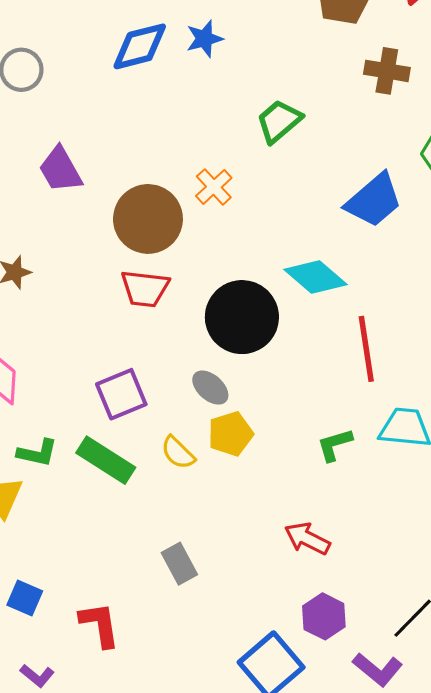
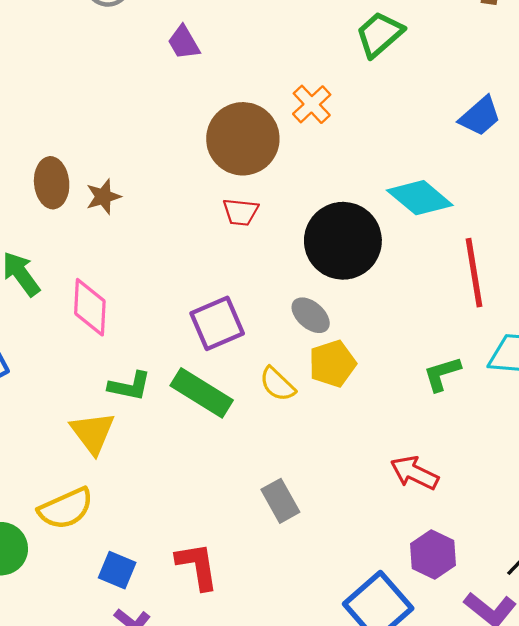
purple trapezoid: (60, 170) -> (184, 43), moved, size x0.7
blue trapezoid: (374, 200) -> (480, 116), size x0.7
red trapezoid: (145, 289) -> (241, 212), size x0.7
blue square: (25, 598) -> (117, 570), moved

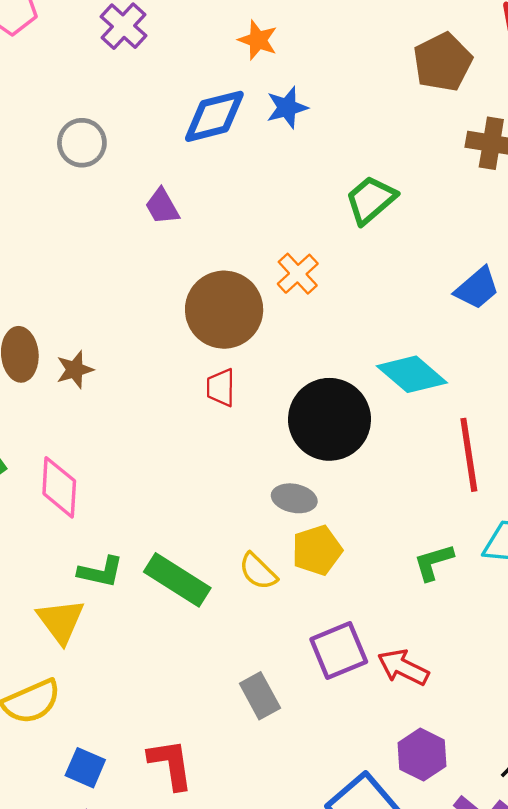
red trapezoid: (241, 212) -> (221, 388), turned 84
gray ellipse: (311, 315) -> (294, 498), turned -30
purple square: (217, 323) -> (339, 650), moved

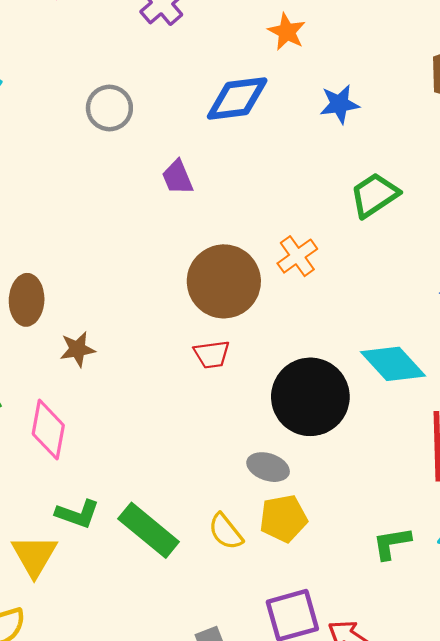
blue star: (287, 108) -> (340, 104), moved
brown star: (75, 370) -> (77, 349), moved
red trapezoid: (221, 388) -> (212, 354), turned -105

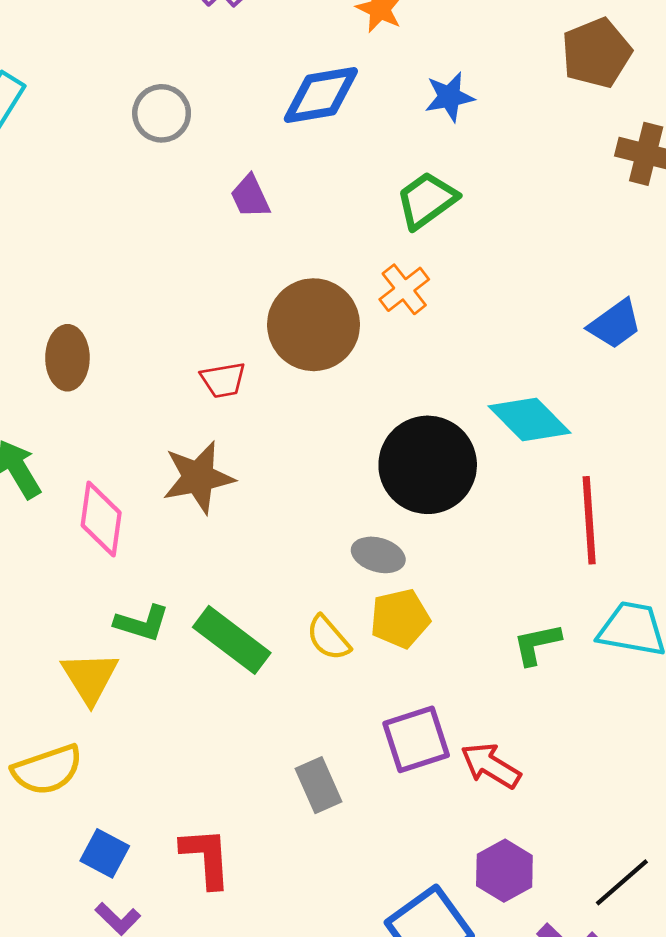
green trapezoid: (374, 195) -> (427, 200), moved
brown star: (77, 349) -> (198, 477), moved, size x1.6
red trapezoid: (212, 354) -> (223, 380), moved

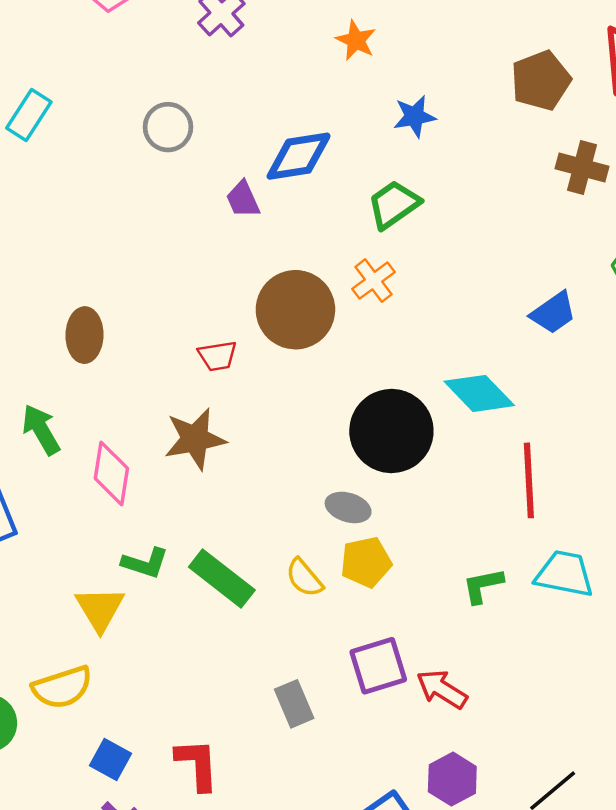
blue diamond: (321, 95) -> (299, 156), moved

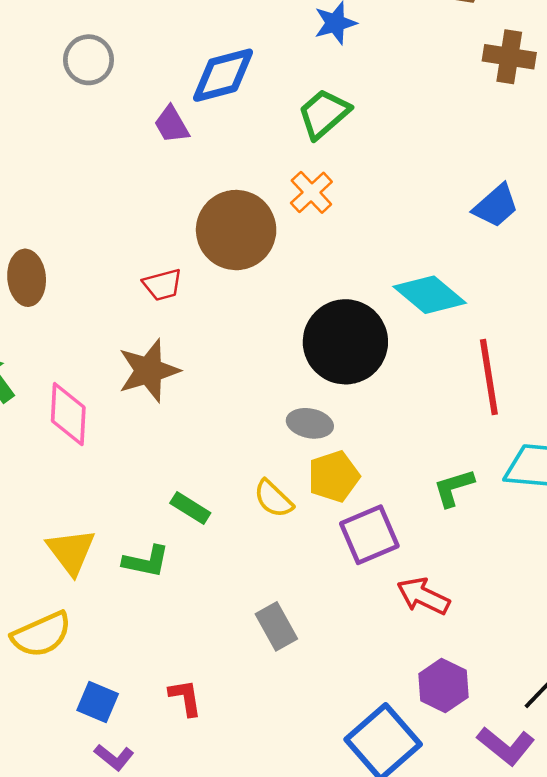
green L-shape: (145, 563) -> (146, 561), moved
green rectangle: (222, 578) -> (190, 508), size x0.6
purple square: (378, 666) -> (369, 535), moved
red L-shape: (197, 764) -> (185, 698), size x0.7

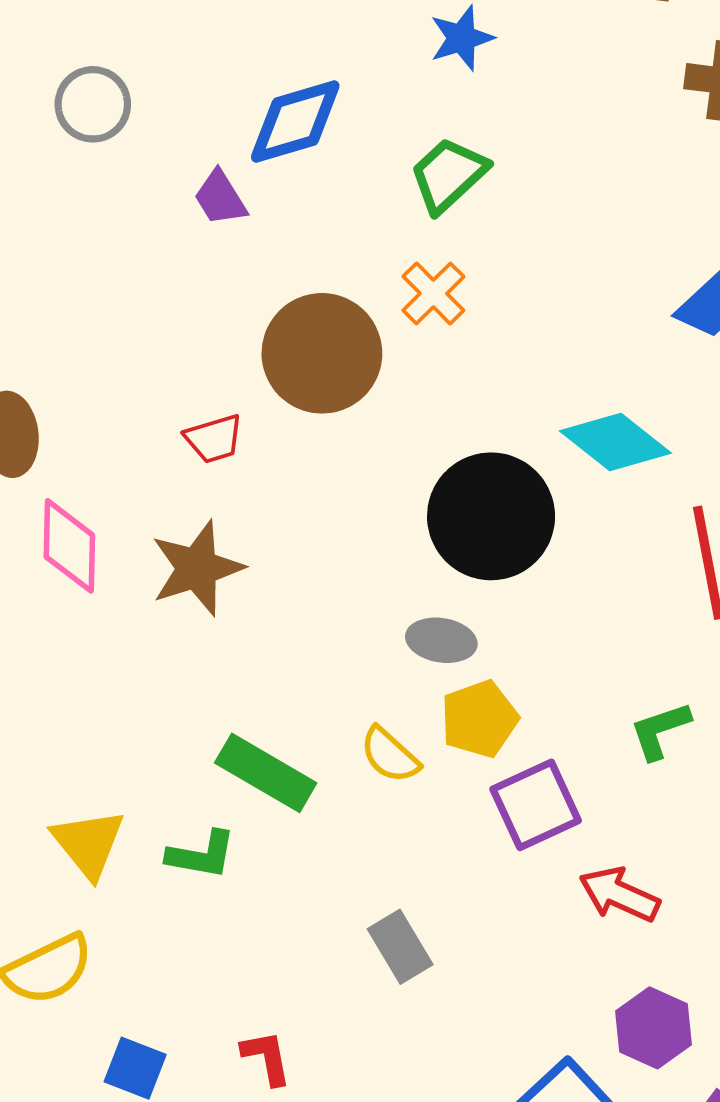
pink diamond: (68, 414) -> (69, 546), moved
green rectangle: (190, 508) -> (266, 773), size x1.6

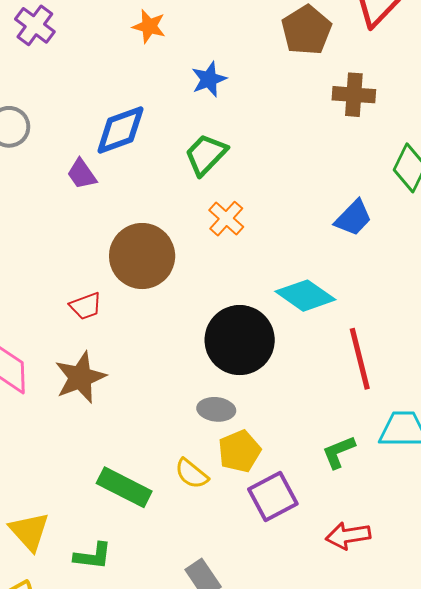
orange cross: (433, 293) -> (226, 219), moved
green L-shape: (202, 855) -> (93, 556), moved
red arrow: (619, 895) -> (348, 536), moved, turned -30

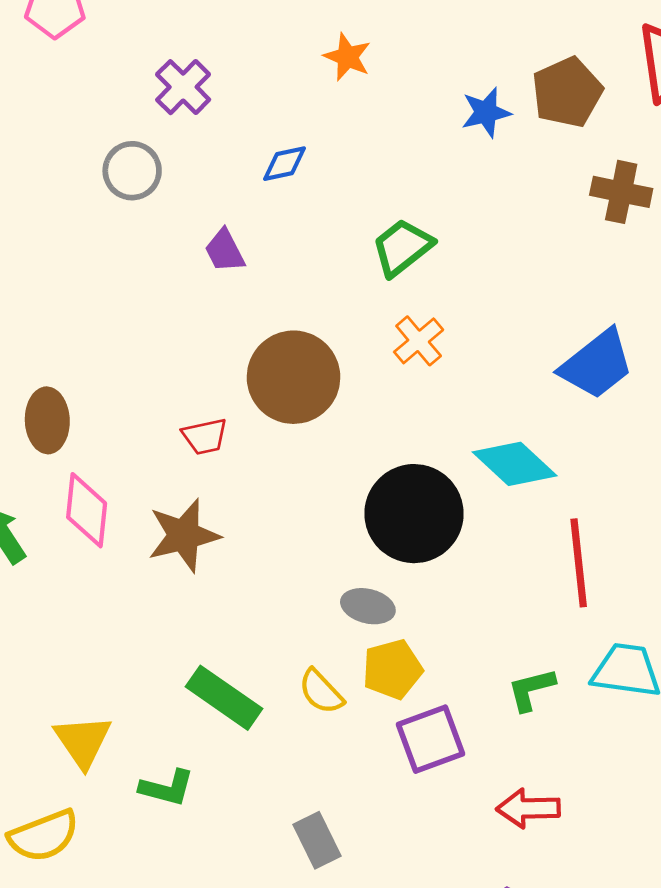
purple cross: (35, 25) -> (183, 87), moved
blue star: (209, 79) -> (486, 112), moved
blue diamond: (120, 130) -> (284, 164), moved, size x0.6
blue trapezoid: (353, 218) -> (597, 364), size x1.4

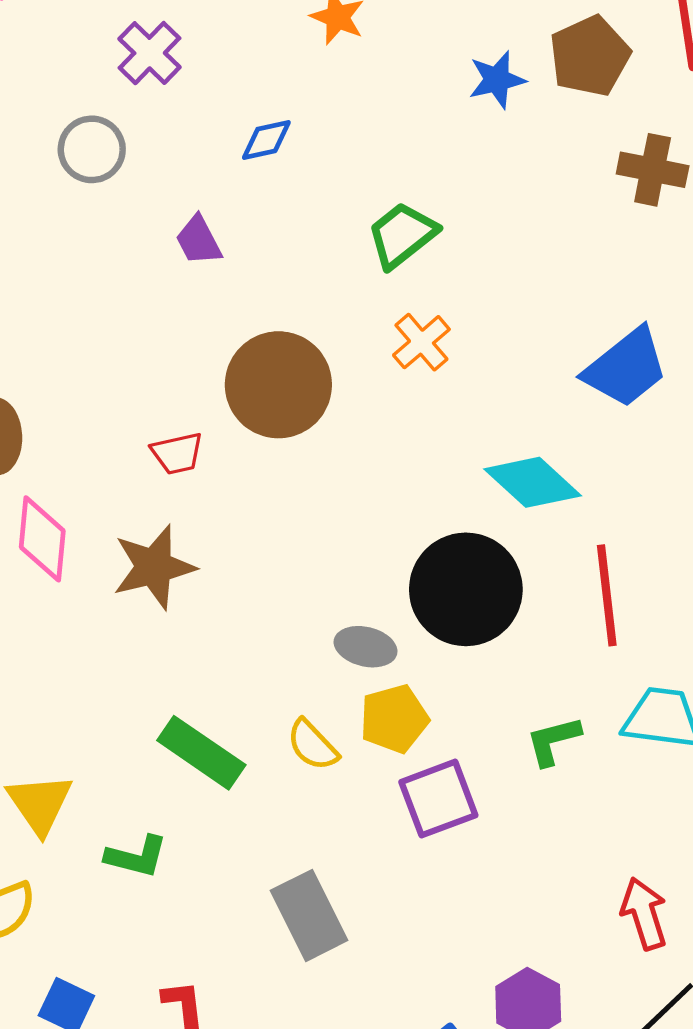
black circle: (414, 514) -> (466, 589), moved
red arrow: (528, 808) -> (644, 914), moved, turned 74
gray rectangle: (317, 840) -> (309, 915), size x1.4

